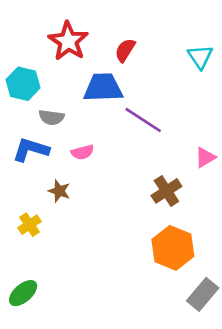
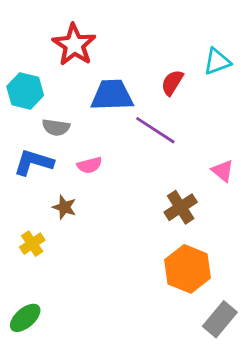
red semicircle: (125, 50) -> (172, 83), moved
cyan triangle: (200, 57) -> (217, 62), turned 44
pink triangle: (205, 157) -> (223, 171), turned -50

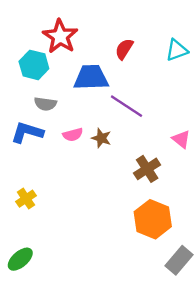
red semicircle: (172, 83) -> (124, 49), moved
cyan hexagon: (25, 91) -> (34, 65), moved
brown star: (64, 207) -> (101, 138), moved

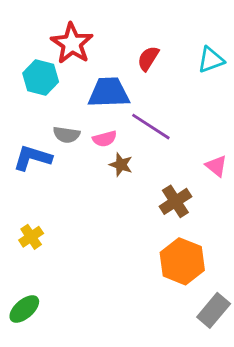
gray semicircle: (45, 104) -> (67, 135), moved
pink semicircle: (73, 135) -> (105, 139), moved

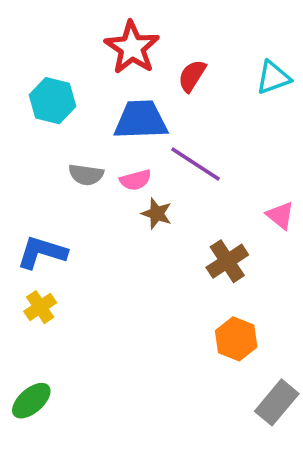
red star: (72, 43) -> (132, 48), moved
blue L-shape: (32, 158) -> (42, 252), moved
orange hexagon: (182, 261) -> (236, 339), size x0.7

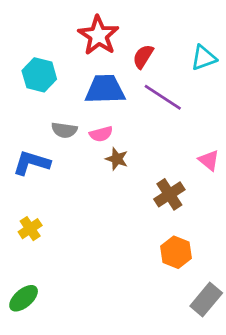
purple line: (195, 164) -> (163, 97), moved
blue L-shape: (42, 252) -> (31, 163), moved

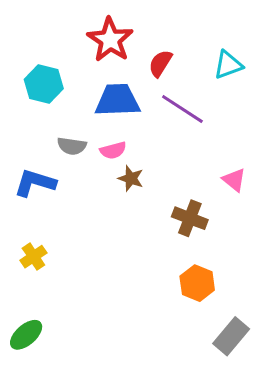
brown cross: (169, 194) -> (190, 218), turned -36

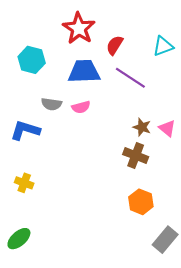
brown star: (131, 178) -> (142, 127), moved
yellow cross: (33, 257) -> (24, 183), turned -36

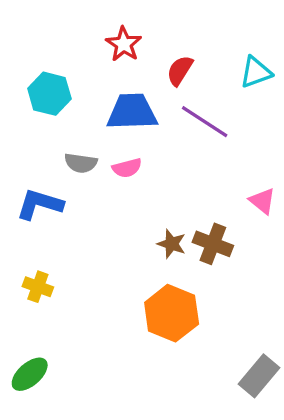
red star: (79, 28) -> (124, 44), size x0.7
brown star: (142, 127) -> (172, 244), moved
orange hexagon: (141, 202) -> (172, 313), moved, size x1.4

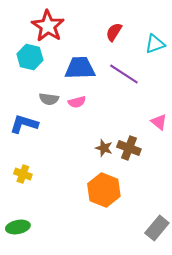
red star: (124, 44) -> (48, 26), moved, size x1.5
red semicircle: (180, 71) -> (114, 32), moved
green ellipse: (30, 374) -> (18, 227), turned 30

